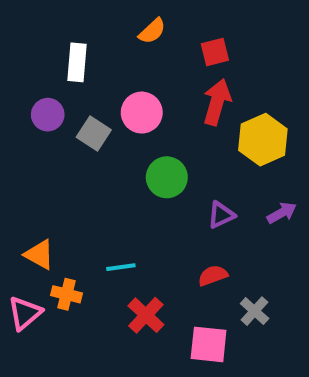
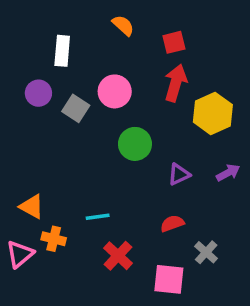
orange semicircle: (152, 31) -> (123, 25), turned -95

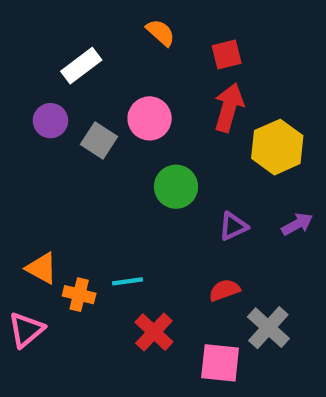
white rectangle: (62, 51) -> (81, 66), turned 48
orange cross: (54, 239) -> (79, 295), moved
gray cross: (206, 252) -> (268, 328), size x1.4

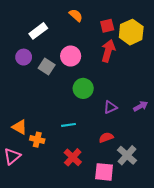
yellow hexagon: (277, 147) -> (131, 32), moved
cyan line: (128, 281) -> (69, 125), moved

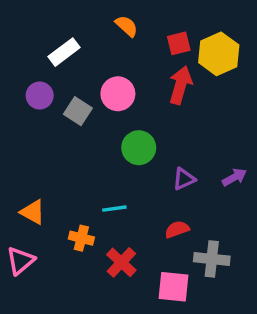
orange cross: (37, 140) -> (81, 238), moved
gray cross: (127, 155) -> (212, 259), turned -36

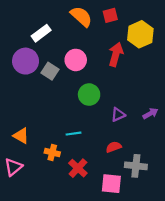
orange semicircle: (127, 26) -> (81, 16), size x1.5
red square: (179, 43) -> (110, 15), moved
purple circle: (40, 96) -> (26, 61), size x1.5

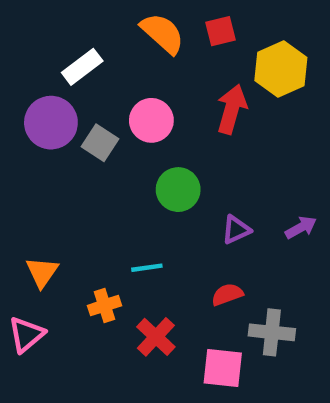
orange triangle: (21, 136) -> (42, 272), turned 36
orange cross: (52, 152) -> (105, 306), turned -32

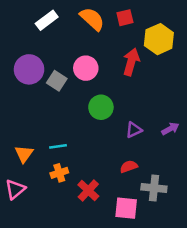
white rectangle: (82, 67) -> (47, 20), moved
cyan line: (147, 268) -> (58, 146), moved

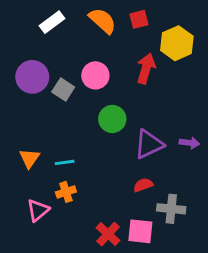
purple arrow: (170, 129) -> (189, 143), turned 36
purple triangle: (134, 130) -> (149, 144), size x1.6
orange triangle: (24, 154) -> (29, 158), moved
pink triangle: (15, 189) -> (38, 210), moved
red cross: (88, 191) -> (108, 234), moved

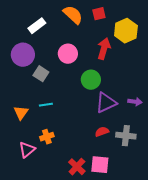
white rectangle: (52, 22) -> (37, 26), moved
gray square: (63, 90) -> (41, 74), moved
green circle: (112, 119) -> (91, 80), moved
cyan line: (65, 162) -> (46, 105), moved
gray cross: (171, 209) -> (126, 136), moved

